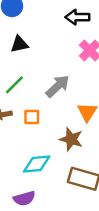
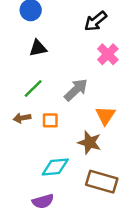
black arrow: (77, 17) -> (96, 21), turned -40

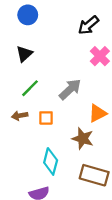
black triangle: (38, 48) -> (24, 54), moved, turned -30
orange triangle: (105, 115) -> (98, 113), turned 30
cyan diamond: (55, 167) -> (51, 161), turned -70

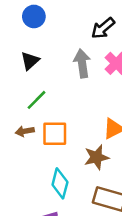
gray arrow: (70, 89) -> (82, 63), moved, turned -55
orange square: (46, 118) -> (55, 134), size x1.5
brown star: (83, 139) -> (96, 157), turned -30

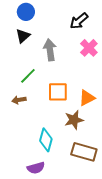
black triangle: (30, 61) -> (23, 36), moved
gray arrow: (82, 63) -> (50, 50), moved
orange square: (55, 134) -> (58, 92), moved

